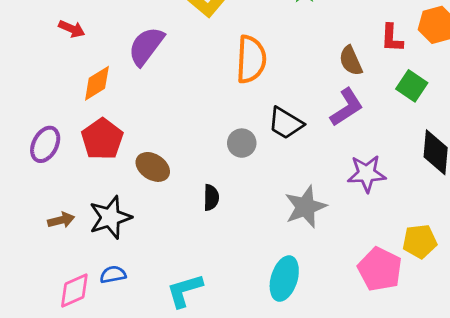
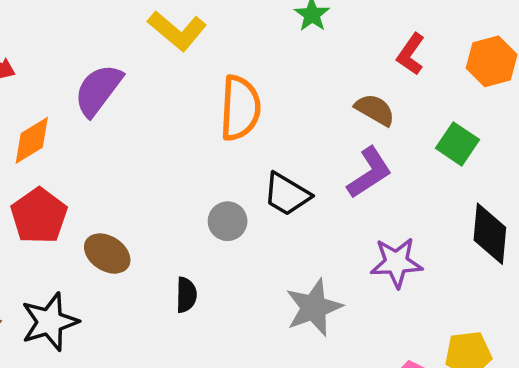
red L-shape: (392, 38) -> (411, 54), moved, turned 32
brown semicircle: (351, 61) -> (375, 110), turned 144

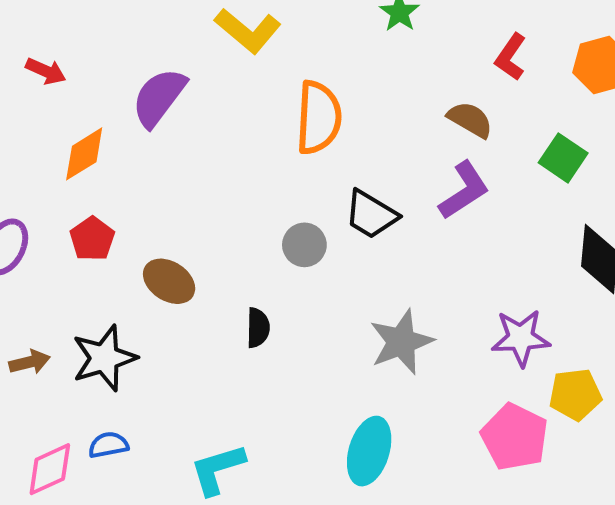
red pentagon: (39, 216) -> (92, 239), size x0.7
purple star: (396, 262) -> (521, 338), moved

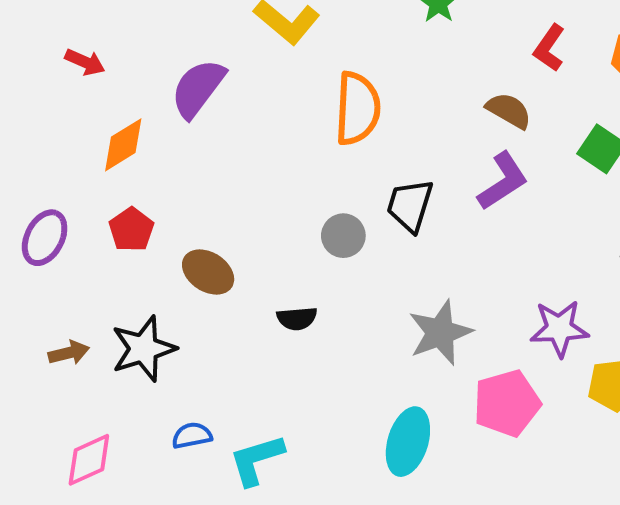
black trapezoid: (371, 215) -> (410, 205), turned 76
black semicircle: (258, 328) -> (297, 318), turned 84
pink pentagon: (515, 437) -> (507, 403), moved, turned 30
blue semicircle: (108, 445) -> (192, 436), moved

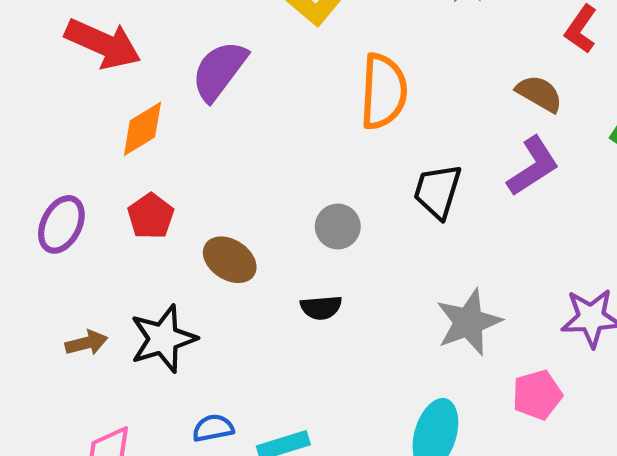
red arrow: (85, 62) -> (103, 44), size x1.8
gray circle: (343, 236) -> (338, 227), moved
pink pentagon: (507, 403) -> (537, 395), size x0.7

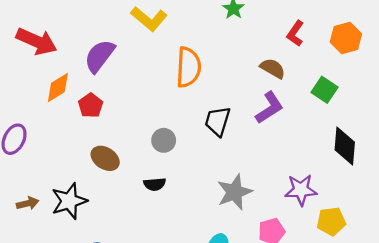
red pentagon: (151, 216) -> (91, 105), moved

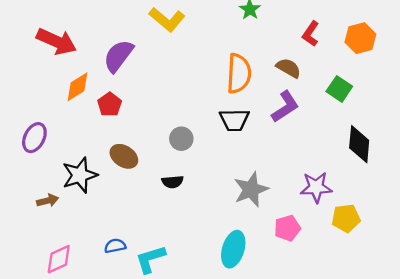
orange semicircle: (188, 67) -> (239, 73), moved
black trapezoid: (218, 121) -> (234, 120), turned -108
black star: (69, 201) -> (80, 175), moved

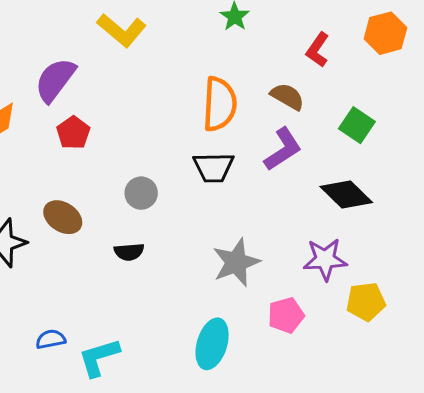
orange hexagon: (360, 38) -> (385, 33), moved
red pentagon: (110, 104) -> (73, 133), moved
black diamond: (359, 144) -> (346, 195), moved, turned -51

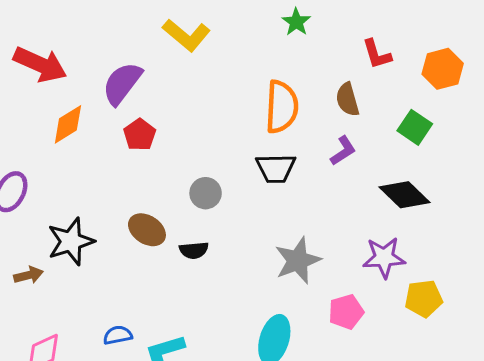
orange hexagon: (385, 33) -> (443, 69), moved
red L-shape: (318, 50) -> (377, 54), turned -52
brown semicircle: (287, 97) -> (347, 100), turned -136
purple L-shape: (283, 149) -> (343, 151), size x0.7
brown ellipse: (63, 217) -> (147, 230), moved

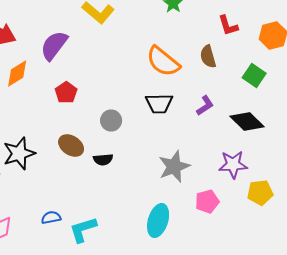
orange semicircle: (282, 107) -> (163, 62), turned 126
red pentagon: (140, 135) -> (66, 92), moved
purple L-shape: (343, 151) -> (205, 106), moved

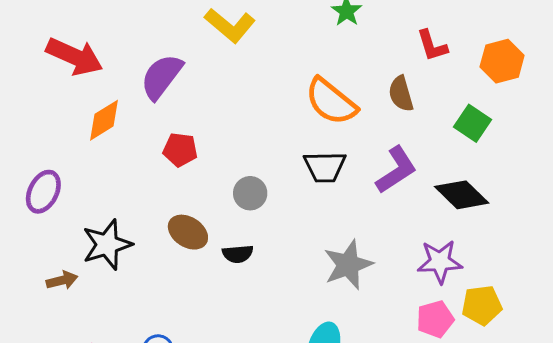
red pentagon: (66, 92) -> (180, 150), turned -30
purple L-shape: (205, 106) -> (396, 170), size x1.5
pink pentagon: (207, 202) -> (435, 319), moved

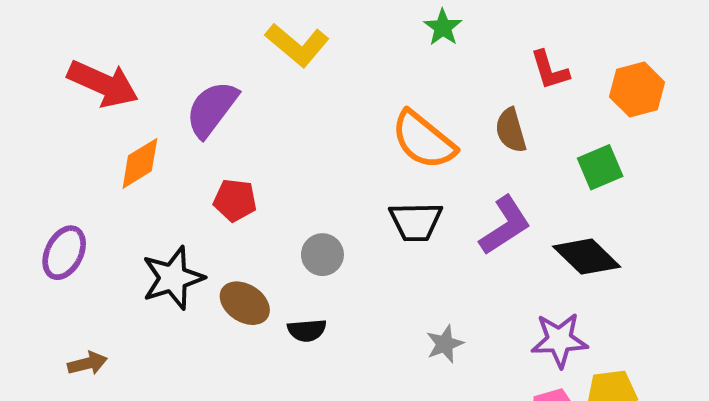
green square: (472, 123) -> (600, 167), turned 33
black star: (107, 245) -> (173, 278), moved
gray star: (348, 265) -> (445, 344), size x0.6

